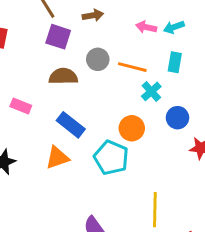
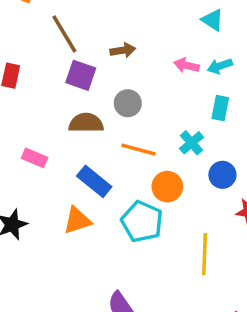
orange line: (132, 67) -> (138, 150), moved
yellow line: (155, 210) -> (205, 254), moved

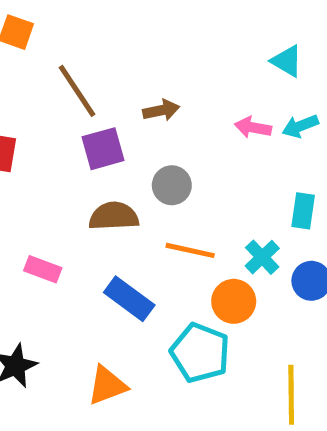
purple square: (81, 75) -> (103, 149), turned -32
cyan rectangle: (220, 108) -> (303, 211), moved
cyan cross: (191, 143) -> (262, 257), moved
orange triangle: (77, 220) -> (107, 385), moved

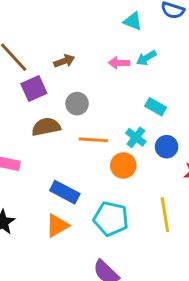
cyan rectangle: (303, 211) -> (156, 107), turned -60
blue rectangle: (129, 299) -> (65, 192), moved
cyan pentagon: (200, 353) -> (111, 219), moved

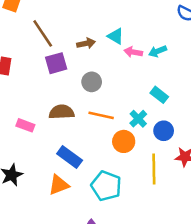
cyan triangle: (133, 21) -> (116, 36), moved
brown semicircle: (46, 127) -> (62, 112), moved
yellow line: (165, 215) -> (154, 169), moved

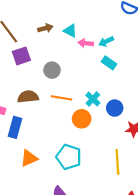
brown arrow: (86, 43) -> (45, 28), moved
cyan rectangle: (159, 95) -> (109, 63), moved
blue rectangle: (70, 157) -> (15, 127), moved, turned 72
yellow line: (154, 169) -> (117, 162), moved

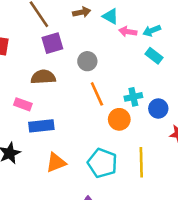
brown semicircle: (28, 97) -> (43, 77), moved
orange line: (62, 98) -> (97, 94), turned 54
cyan cross: (93, 99) -> (133, 97), turned 32
blue rectangle: (15, 127) -> (41, 126), turned 66
yellow line: (117, 162) -> (141, 162), moved

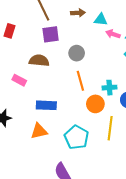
cyan triangle: (110, 16) -> (101, 20), turned -32
blue rectangle: (41, 126) -> (46, 105), moved
yellow line: (141, 162) -> (110, 128), moved

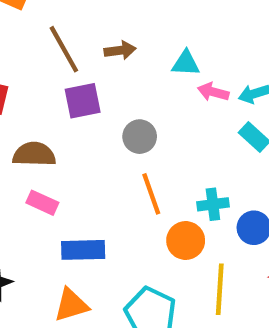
brown arrow: (78, 13) -> (120, 50), moved
brown semicircle: (39, 61) -> (34, 154), moved
pink rectangle: (19, 80) -> (42, 203), moved

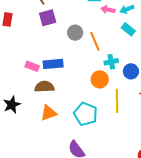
brown semicircle: (34, 154) -> (44, 87), moved
orange line: (151, 194) -> (95, 41), moved
blue rectangle: (83, 250) -> (53, 64), moved

